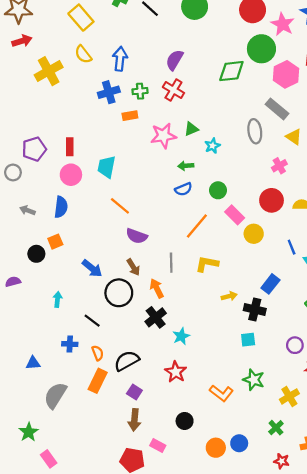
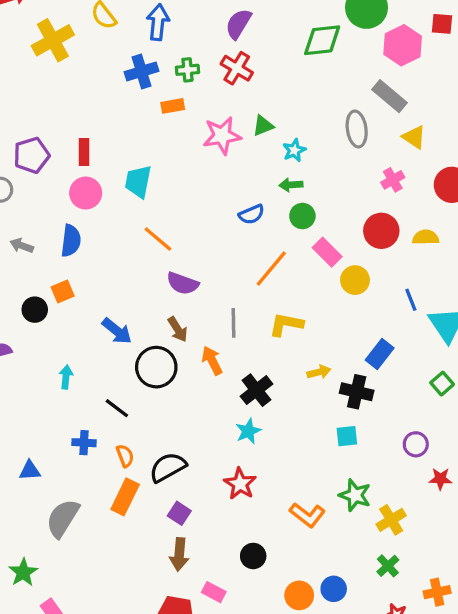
green arrow: (186, 166) -> (291, 185), moved
black cross: (156, 317) -> (256, 390), moved
yellow cross: (289, 396) -> (391, 520), moved

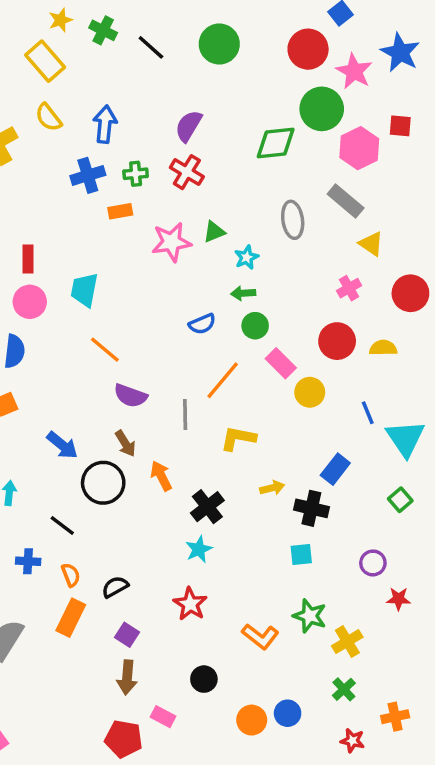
gray ellipse: (357, 129) -> (293, 220), moved
gray line: (233, 323) -> (185, 414), moved
black semicircle: (168, 467) -> (115, 587), size x0.7

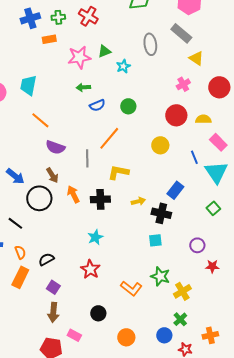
green arrow: (243, 293) -> (83, 87), moved
pink rectangle: (281, 363) -> (218, 142), moved
black cross: (207, 507) -> (100, 199), moved, turned 36
blue circle: (288, 713) -> (164, 335), moved

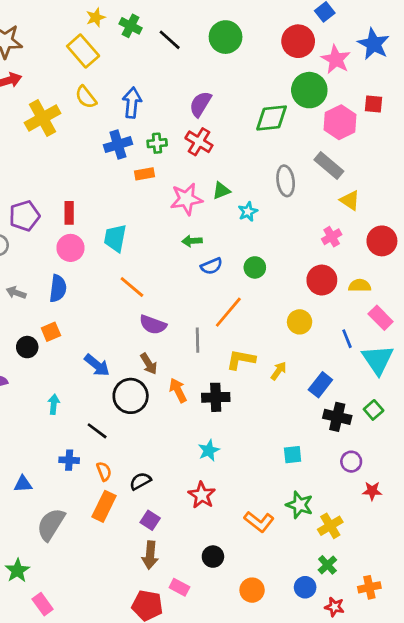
yellow arrow: (138, 201) -> (279, 371), moved, turned -40
black cross: (161, 213) -> (337, 417), moved

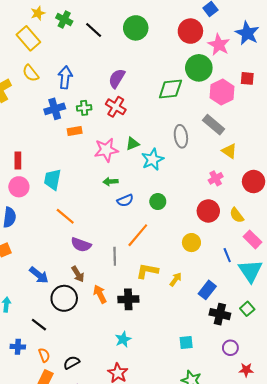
cyan star: (248, 212) -> (153, 159), size x1.5
yellow semicircle: (360, 286) -> (237, 215), turned -126

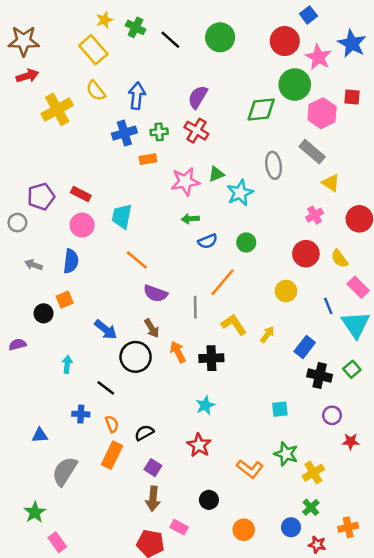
red rectangle: (18, 160) -> (81, 194), turned -63
yellow L-shape: (147, 271) -> (234, 325), turned 45

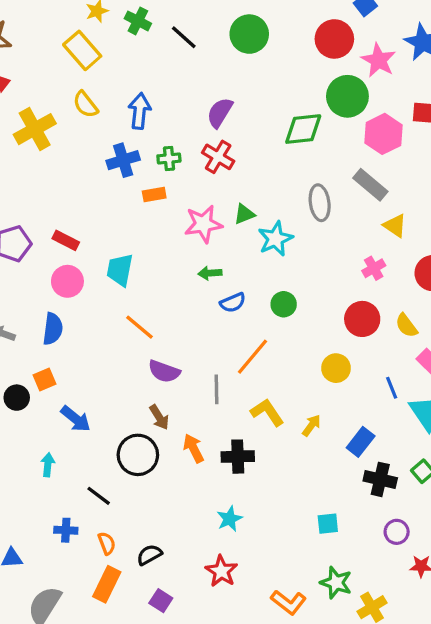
blue arrow: (106, 330) -> (76, 419), moved

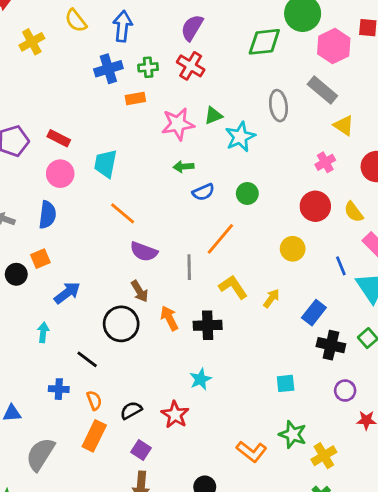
yellow cross: (35, 129) -> (32, 42), size x0.7
blue arrow: (76, 419) -> (67, 293), turned -76
red star: (221, 571) -> (175, 415), moved

